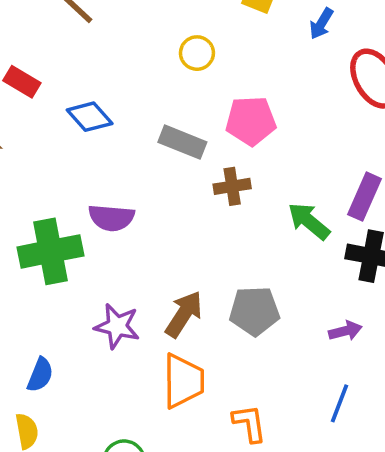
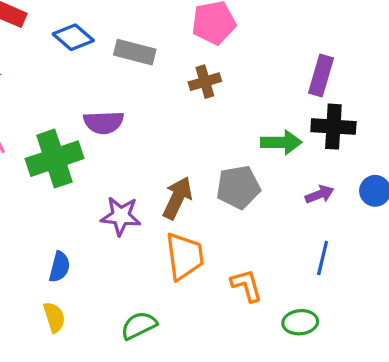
gray rectangle: (182, 142) -> (135, 52), moved
green arrow: (309, 221) -> (281, 142), moved, turned 147

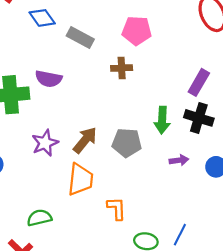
green arrow: (281, 142) -> (162, 120), turned 80
purple star: (121, 216) -> (45, 143), turned 30
blue line: (323, 258) -> (180, 235), moved

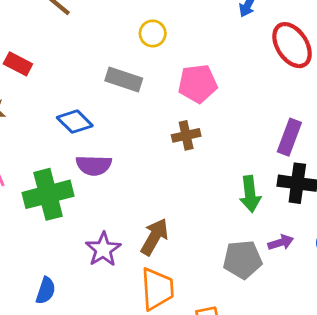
blue diamond: (42, 18) -> (75, 122), moved
gray rectangle: (80, 37) -> (124, 80), moved
gray pentagon: (127, 143) -> (243, 260), moved

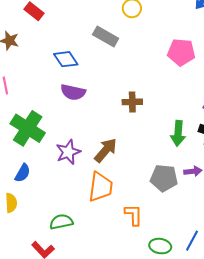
pink pentagon: (198, 84) -> (181, 52), moved
brown cross: (186, 135) -> (132, 102), moved
green cross: (48, 194) -> (28, 128), moved, turned 36

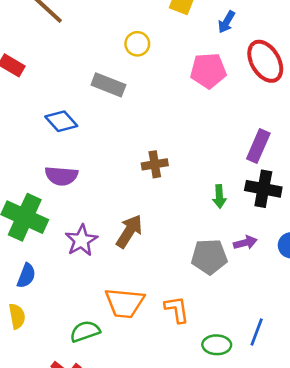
pink pentagon: (181, 52) -> (208, 71), moved
purple semicircle: (73, 92) -> (61, 176), moved
green arrow: (178, 133) -> (219, 196), size x0.7
orange trapezoid: (100, 187) -> (125, 303), moved, turned 96

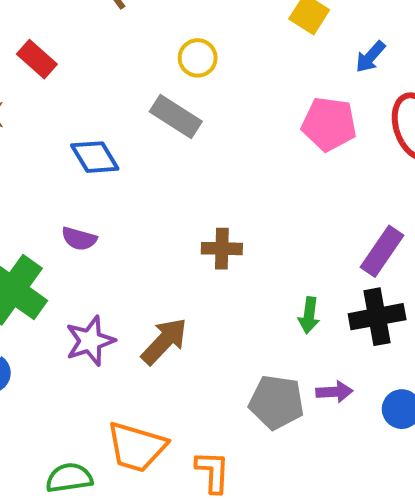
yellow circle: (137, 44) -> (198, 58), moved
purple semicircle: (61, 176) -> (79, 239), size x0.7
black cross: (263, 189) -> (377, 317), turned -32

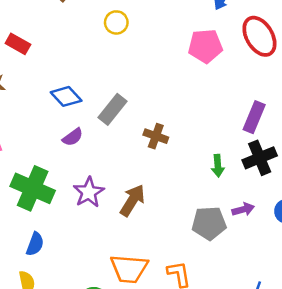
gray rectangle: (176, 116) -> (112, 109), moved, turned -72
purple semicircle: (79, 239) -> (73, 137), moved, turned -40
brown cross: (222, 249) -> (156, 136), turned 30
purple star: (90, 341) -> (89, 192), moved

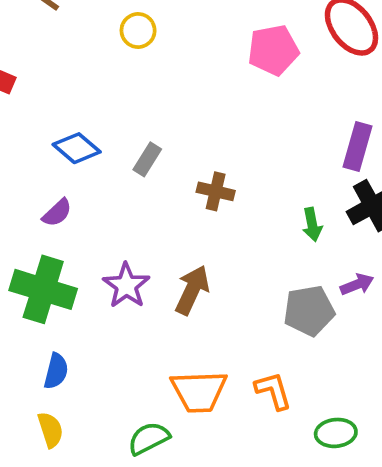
gray rectangle: (112, 109) -> (147, 159), size x0.7
purple semicircle: (73, 137) -> (57, 213), moved

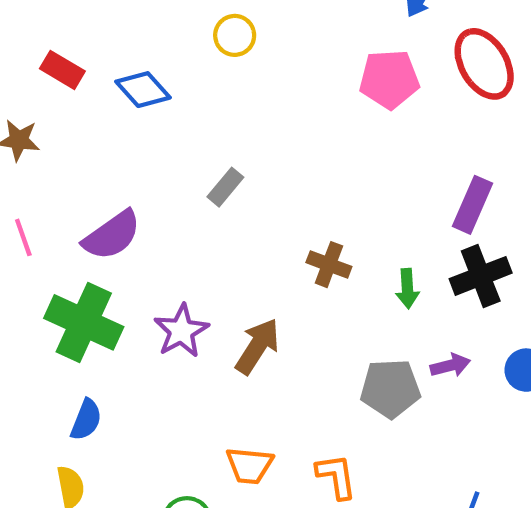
blue diamond: (77, 148) -> (143, 90), moved
brown cross: (216, 191) -> (329, 265), moved
purple semicircle: (57, 213) -> (112, 235), size x1.6
orange trapezoid: (199, 391) -> (249, 465), size x0.7

